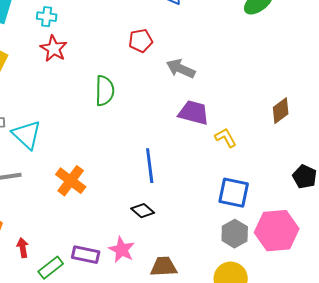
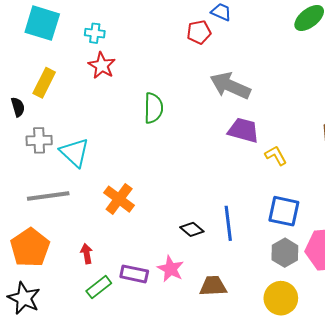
red pentagon: (141, 41) -> (199, 32), moved
gray arrow: (181, 69) -> (230, 86), size x1.4
blue line: (150, 166) -> (228, 223), moved
red arrow: (23, 248) -> (87, 254), moved

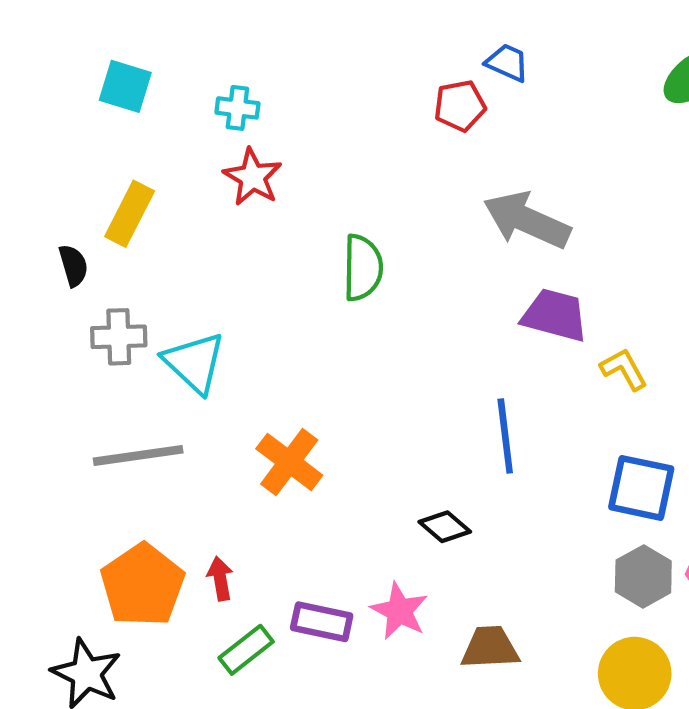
cyan square: (42, 23) -> (125, 86), size x0.7
blue line: (228, 223) -> (505, 436), moved
orange pentagon: (30, 248) -> (142, 585), moved

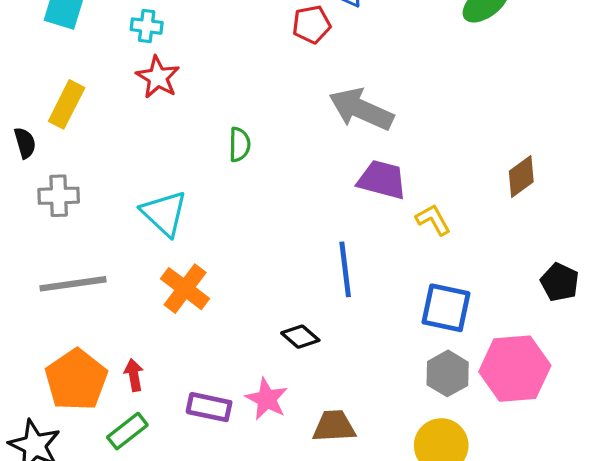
green semicircle: (363, 268) -> (239, 144), size x0.7
cyan triangle: (194, 363) -> (164, 213), moved
green rectangle: (246, 650) -> (127, 431), moved

